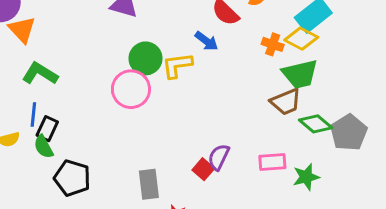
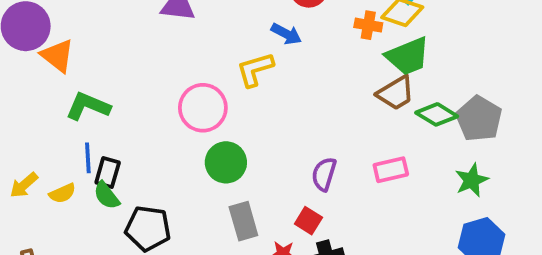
green circle: (146, 58) -> (226, 162), moved
red square: (203, 169) -> (308, 221), moved
green star: (306, 177) -> (472, 180), moved

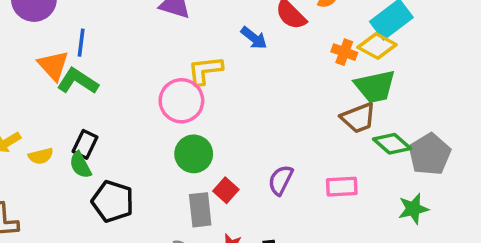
blue arrow: (286, 34) -> (254, 38), moved
orange triangle: (57, 56) -> (53, 65), moved
yellow L-shape: (255, 69) -> (205, 70), moved
blue line: (88, 158) -> (81, 43), moved
red square: (308, 221) -> (226, 190), moved

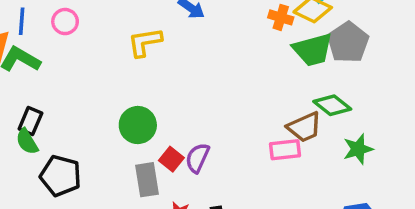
pink circle: (181, 101) -> (65, 22), moved, size x0.6
brown trapezoid: (358, 118) -> (304, 127), moved
gray pentagon: (430, 154) -> (348, 42), moved
purple semicircle: (281, 180) -> (197, 158), moved
green star: (413, 209) -> (358, 149), moved

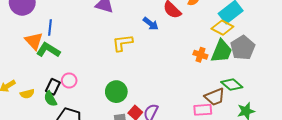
orange cross: (281, 17) -> (200, 55), moved
pink circle: (65, 22) -> (69, 80), moved
green trapezoid: (313, 50) -> (222, 51), turned -55

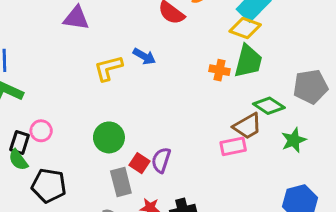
blue arrow: (151, 24) -> (144, 56), moved
gray pentagon: (243, 48) -> (311, 87), moved, turned 30

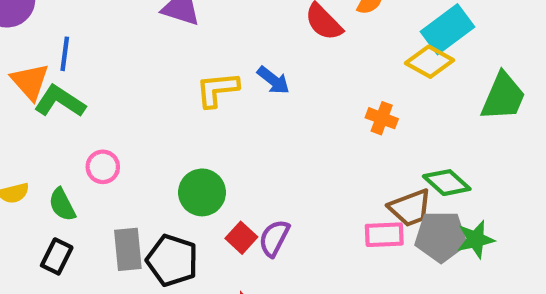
green trapezoid: (248, 61) -> (503, 97), moved
gray pentagon: (311, 87) -> (441, 236), moved
black rectangle: (20, 143) -> (57, 256), moved
gray rectangle: (121, 182) -> (128, 249), moved
black pentagon: (49, 186) -> (172, 260), moved

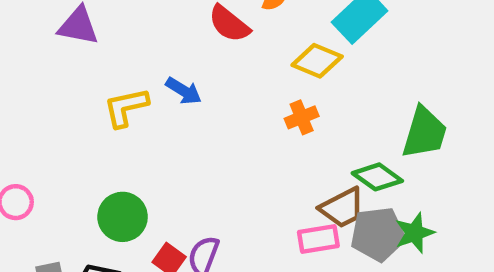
yellow diamond: (430, 62) -> (317, 61), moved
green trapezoid: (503, 97) -> (424, 133), moved
orange cross: (382, 118) -> (302, 117), turned -36

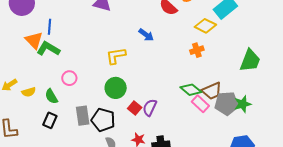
yellow L-shape: (126, 107) -> (116, 56), moved
green diamond: (377, 177) -> (191, 90), moved
pink rectangle: (318, 239) -> (200, 104), turned 48

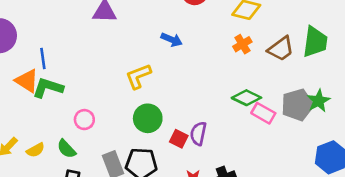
brown trapezoid: (212, 91) -> (281, 49), moved

